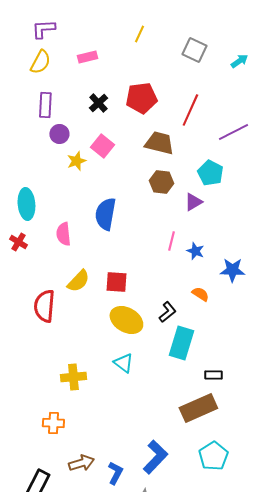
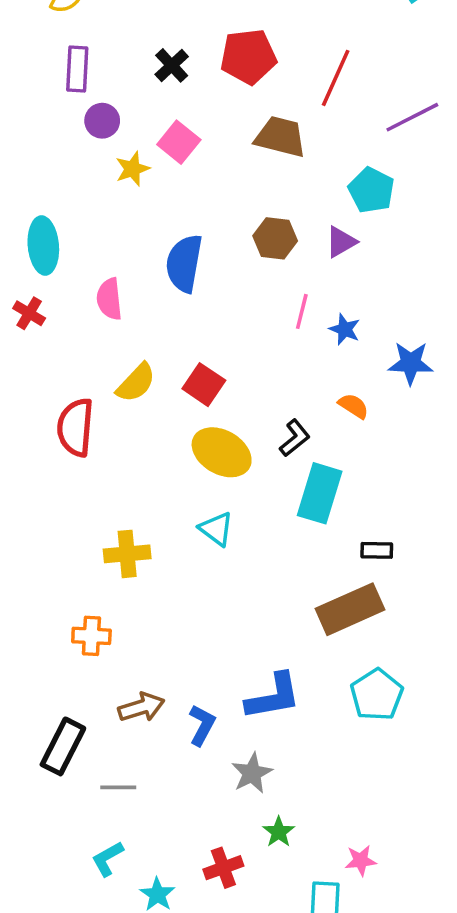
brown hexagon: (161, 182) -> (275, 238), moved
red square: (116, 282) -> (204, 385), turned 30
blue L-shape: (155, 457) -> (273, 697), turned 36

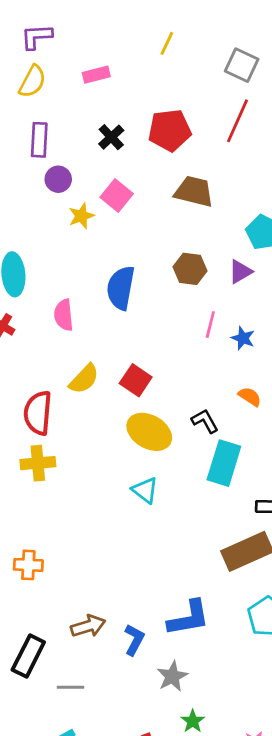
red line: (336, 78) -> (238, 121), moved
black L-shape: (295, 438) -> (205, 421), turned -80
yellow cross: (127, 554) -> (38, 463), moved
orange cross: (91, 636) -> (28, 565), moved

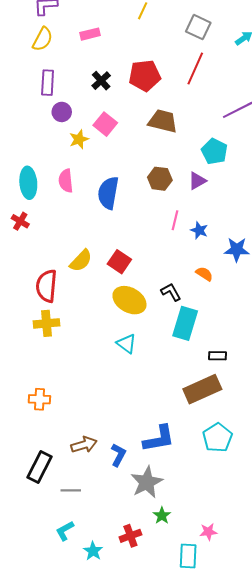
pink semicircle: (64, 315) -> (66, 181), moved
gray star: (172, 676) -> (147, 482), size x1.4

